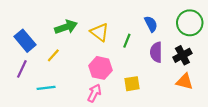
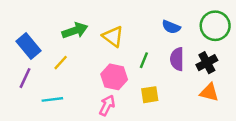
blue semicircle: (151, 24) -> (171, 27), turned 140
green line: (127, 41) -> (144, 60), moved

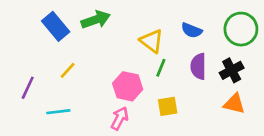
green arrow: (75, 31) -> (96, 20), moved
yellow triangle: (113, 36) -> (152, 41), moved
blue rectangle: (29, 46) -> (56, 26), moved

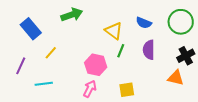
blue rectangle: (56, 26) -> (31, 29), moved
black cross: (232, 70) -> (186, 56), moved
yellow square: (168, 106) -> (127, 90), moved

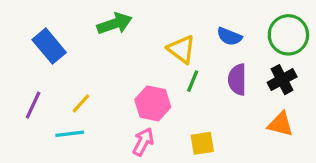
yellow line: (51, 53) -> (81, 103), moved
black cross: (186, 56) -> (282, 80), moved

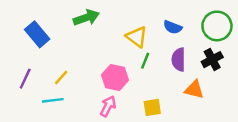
orange triangle: (280, 124) -> (194, 89), moved

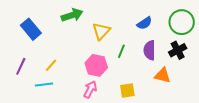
blue semicircle: (173, 27) -> (144, 23), turned -56
yellow triangle: (137, 37) -> (101, 31), moved, turned 36

